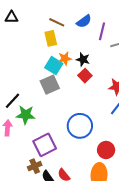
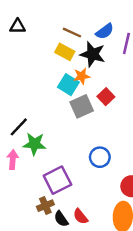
yellow rectangle: (51, 38) -> (65, 52), turned -49
black star: (83, 59) -> (93, 54), moved, size x1.5
gray square: (50, 85) -> (82, 106), moved
blue circle: (80, 126) -> (100, 157), size x0.7

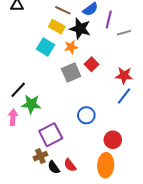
cyan square: (68, 85) -> (46, 47), moved

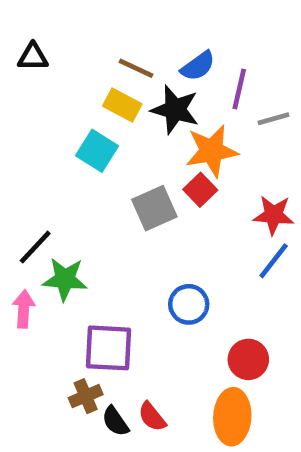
orange star: (71, 47) -> (212, 151), moved, size x1.6
purple square: (51, 135) -> (109, 348), turned 30

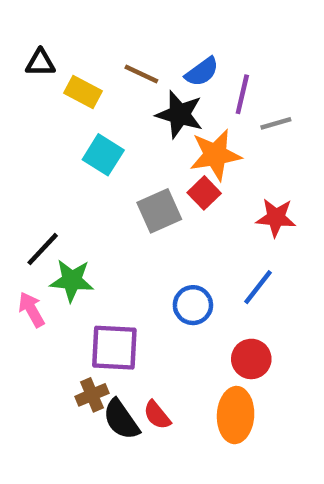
yellow rectangle: (122, 105) -> (83, 92), moved
blue line: (274, 261) -> (258, 287), moved
pink arrow: (24, 309) -> (31, 310), turned -33
black semicircle: (115, 421) -> (121, 420), size x1.4

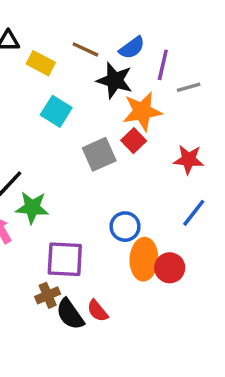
blue line: (258, 287) -> (194, 213), moved
orange ellipse: (236, 415) -> (144, 259), moved

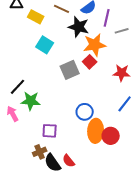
purple square: (65, 259) -> (50, 131), size x0.7

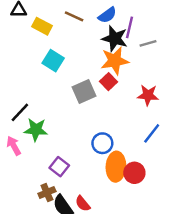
black star: (79, 27) -> (115, 39), moved
purple square: (50, 131) -> (59, 167), turned 35

